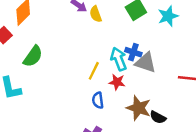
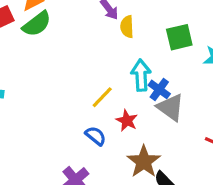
green semicircle: (33, 56) -> (37, 24), moved
cyan arrow: (119, 59) -> (141, 75), moved
blue semicircle: (98, 100) -> (96, 136), turned 119

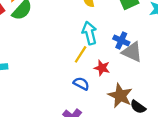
cyan arrow: (141, 75) -> (89, 33), moved

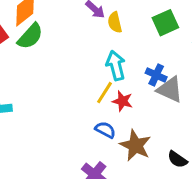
red star: (102, 68) -> (122, 101), moved
brown star: (120, 96) -> (135, 145), moved

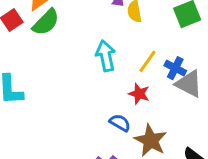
cyan arrow: (116, 66) -> (106, 56), moved
yellow line: (104, 93) -> (147, 61), moved

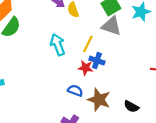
blue cross: (175, 68) -> (97, 61), moved
gray triangle: (189, 84) -> (111, 26), moved

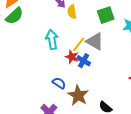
gray triangle: (111, 26) -> (95, 41), moved
red star: (86, 68) -> (72, 57), moved

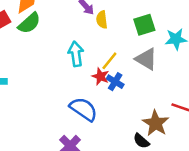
gray triangle: (95, 41) -> (146, 59), moved
blue semicircle: (59, 83) -> (84, 109), size x1.6
brown star: (78, 95) -> (156, 123), moved

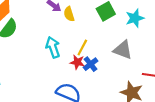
gray triangle: (146, 59) -> (123, 50), moved
blue cross: (115, 82) -> (91, 64), turned 32

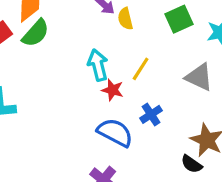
red star: (77, 62) -> (113, 90), moved
blue cross: (91, 64) -> (151, 114), moved

